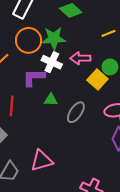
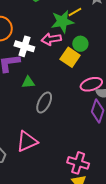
green star: (54, 38) -> (62, 22), moved
gray ellipse: (76, 112) -> (44, 102), moved

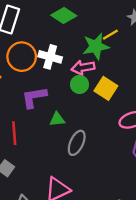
green circle: (80, 44) -> (80, 84), moved
white cross: (24, 46) -> (50, 57), moved

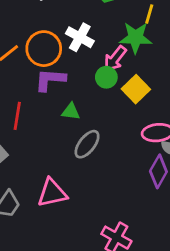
yellow line: (110, 35) -> (149, 14), moved, turned -56
orange circle: (22, 57) -> (44, 49), moved
pink arrow: (83, 68) -> (115, 59), turned -55

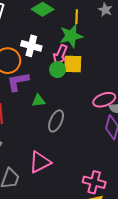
yellow square: (136, 89) -> (73, 64), moved, turned -30

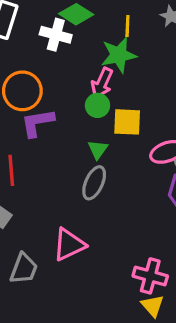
white cross: (31, 46) -> (56, 35), moved
yellow square: (73, 64) -> (127, 122), moved
green triangle: (38, 101) -> (98, 149), moved, turned -48

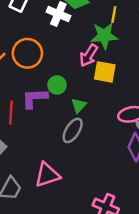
green circle: (97, 105) -> (57, 85), moved
yellow square: (127, 122) -> (105, 72), moved
purple L-shape: (37, 123) -> (35, 98), moved

